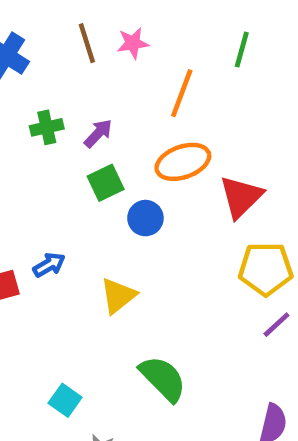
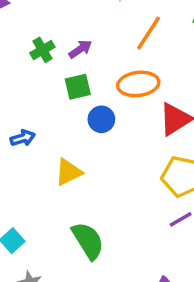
green cross: (47, 127) -> (42, 50), moved, turned -30

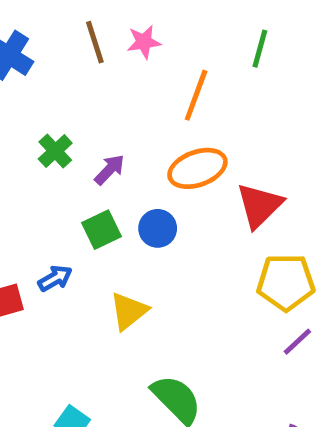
purple arrow: (80, 49) -> (109, 170), moved
green square: (78, 87) -> (102, 230), moved

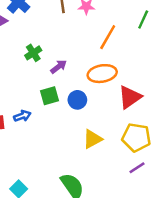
yellow triangle: (129, 311) -> (92, 139), moved

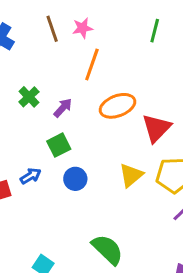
orange line: (108, 37) -> (92, 65), moved
blue circle: (77, 100) -> (75, 179), moved
yellow triangle: (92, 139) -> (131, 175), moved

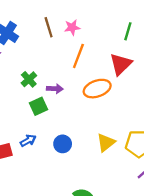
purple arrow: (63, 108) -> (55, 89), turned 49
red triangle: (156, 128) -> (121, 64), moved
green square: (59, 145) -> (39, 106), moved

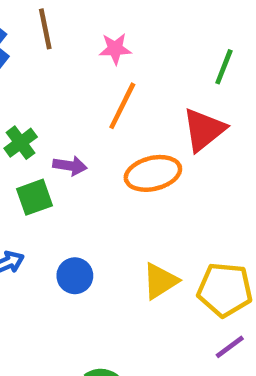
brown line: (49, 27) -> (45, 29), moved

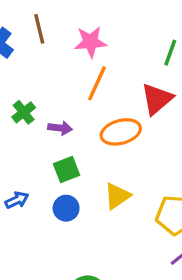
pink star: (115, 49) -> (91, 42), size x1.4
green square: (35, 197) -> (67, 170), moved
yellow triangle: (160, 281) -> (117, 196), moved

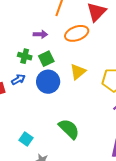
green cross: (24, 112) -> (25, 56), moved, turned -32
blue circle: (66, 208) -> (48, 82), size x1.5

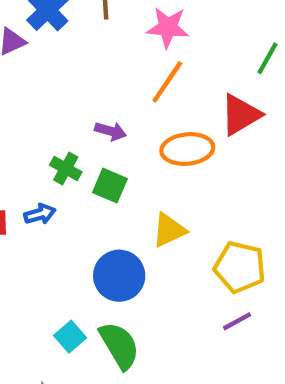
green square: (46, 59) -> (110, 186), turned 35
blue circle: (48, 82) -> (119, 276), moved
cyan square: (26, 139) -> (70, 337), moved

